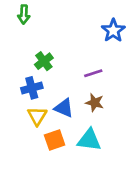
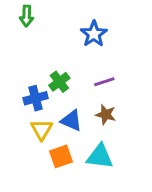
blue star: (113, 31) -> (94, 34), moved
green cross: (44, 61) -> (59, 82), moved

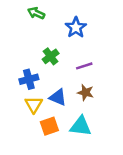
green arrow: (27, 16) -> (36, 13), moved, turned 112
green cross: (59, 82) -> (51, 56), moved

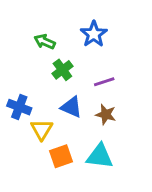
green arrow: (36, 13) -> (45, 42), moved
blue cross: (29, 79) -> (19, 107), moved, turned 36
blue triangle: (58, 97) -> (71, 107), moved

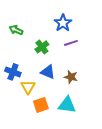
green arrow: (45, 42) -> (16, 30), moved
purple line: (104, 82) -> (71, 43), moved

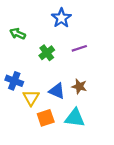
blue star: (63, 23) -> (61, 18), moved
blue triangle: (48, 72) -> (57, 91), moved

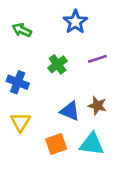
green arrow: (18, 34) -> (22, 30), moved
blue cross: (14, 81) -> (18, 82), moved
yellow triangle: (31, 98) -> (20, 122), moved

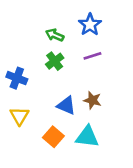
blue star: (75, 22) -> (90, 25), moved
green arrow: (22, 30) -> (55, 35), moved
orange square: (56, 144) -> (53, 137), turned -30

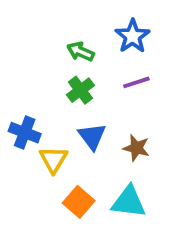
blue cross: (17, 78) -> (25, 133), moved
blue triangle: (66, 105) -> (92, 136), moved, turned 30
yellow triangle: (19, 116) -> (54, 160), moved

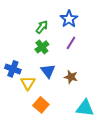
green arrow: (80, 52) -> (42, 27), turned 104
purple line: (136, 82) -> (71, 43), turned -40
cyan triangle: (129, 202) -> (85, 108), moved

